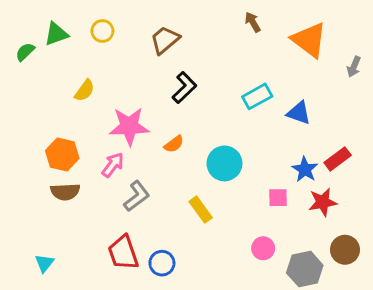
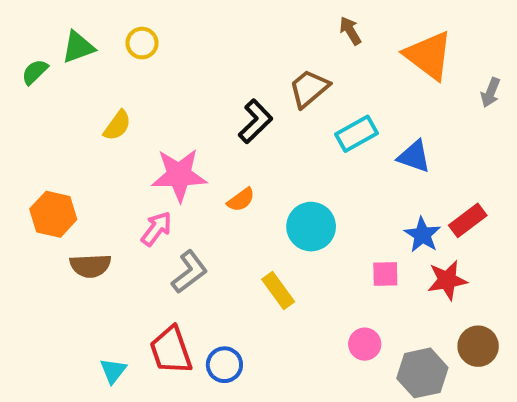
brown trapezoid: (165, 40) -> (309, 88), moved
orange hexagon: (62, 155) -> (53, 214), moved
cyan triangle: (44, 263) -> (113, 371), moved

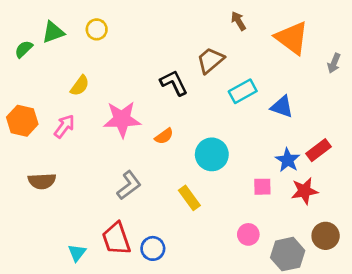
black L-shape: (255, 121) -> (174, 83), turned -72
orange hexagon: (53, 214) -> (22, 121), moved
pink arrow: (156, 229) -> (64, 126), moved
brown semicircle: (90, 266) -> (42, 181), moved

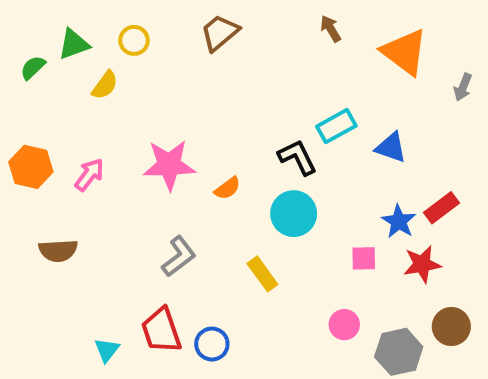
brown trapezoid: (210, 60) -> (220, 33), moved
black L-shape: (174, 83) -> (298, 157), moved
yellow semicircle: (80, 86) -> (105, 85), moved

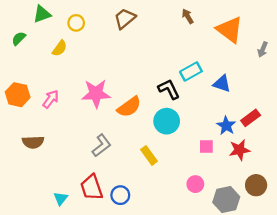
green triangle: (74, 44) -> (42, 14), moved
orange semicircle: (227, 188) -> (129, 107), size x1.6

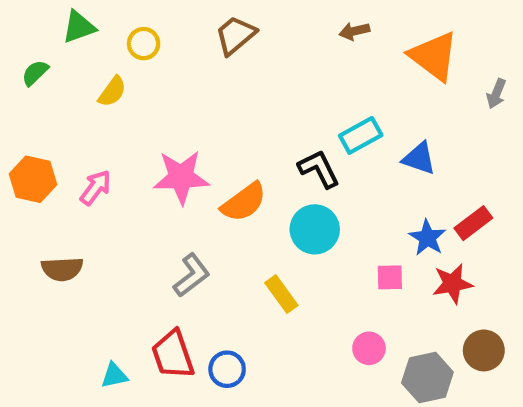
brown arrow: (188, 16) -> (354, 31), turned -72
cyan triangle: (61, 198) -> (114, 375), turned 40

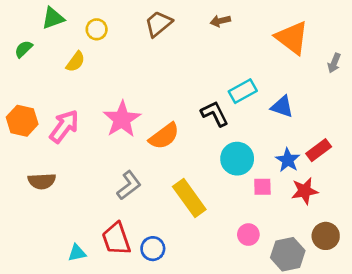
brown arrow: (354, 31) -> (220, 21), moved
pink star: (181, 177) -> (122, 119), turned -30
pink arrow: (96, 188) -> (64, 126), size x1.4
cyan circle: (315, 229) -> (237, 159), moved
yellow rectangle: (281, 294) -> (189, 198), size x1.5

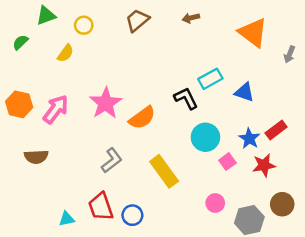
pink square: (262, 187) -> (227, 162), turned -35

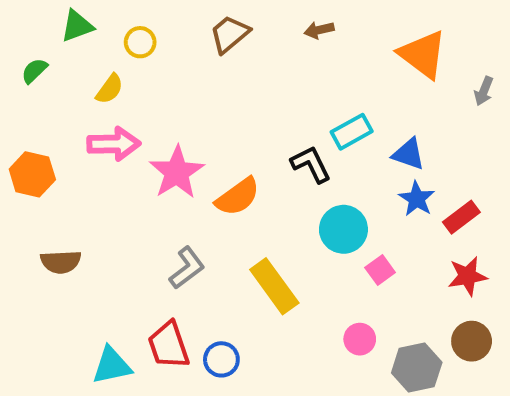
pink arrow: (56, 109) -> (114, 144), moved, turned 52
blue star: (249, 138) -> (417, 199), moved
red star: (264, 165) -> (468, 276), moved
cyan triangle: (67, 219) -> (112, 366), size x1.5

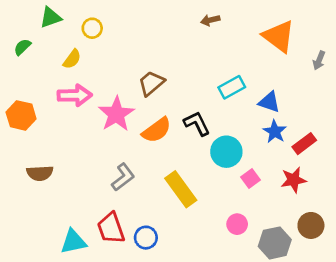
brown trapezoid: (230, 34) -> (151, 83), moved
black L-shape: (311, 164) -> (197, 123), moved
red star: (468, 276) -> (293, 180), moved

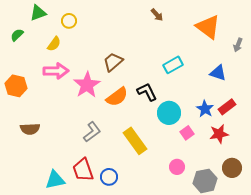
brown arrow: (210, 20) -> (157, 15), turned -120
blue triangle: (269, 102) -> (218, 73), moved
blue star: (275, 132) -> (205, 109), moved

